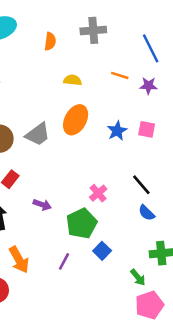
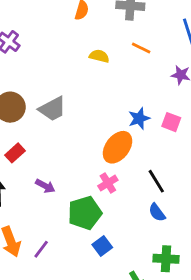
orange line: (120, 75) -> (141, 48), moved
orange ellipse: (76, 120) -> (118, 147), moved
purple line: (64, 261) -> (41, 249), moved

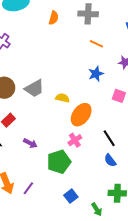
yellow semicircle: (99, 56) -> (63, 98), moved
blue star: (139, 118) -> (96, 74), moved
blue square: (102, 246) -> (71, 196), moved

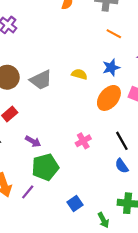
yellow semicircle: (63, 98) -> (79, 74), moved
orange ellipse: (81, 115) -> (109, 98), moved
green pentagon: (59, 162) -> (45, 167), moved

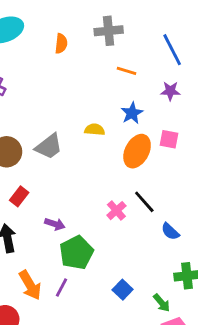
black line: (122, 141) -> (144, 202), moved

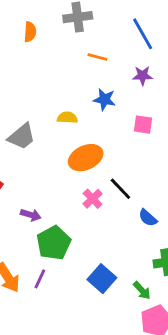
blue star: (132, 113) -> (104, 100), turned -30
orange ellipse: (137, 151) -> (86, 158), moved, turned 40
blue square: (123, 290) -> (102, 279), size x1.4

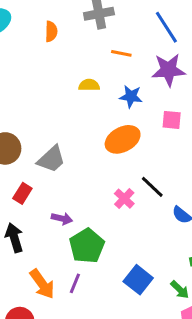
purple star: (142, 76) -> (168, 70), size x1.6
yellow semicircle: (67, 118) -> (89, 85), moved
gray trapezoid: (22, 136) -> (51, 159), moved
orange ellipse: (86, 158) -> (123, 139), moved

